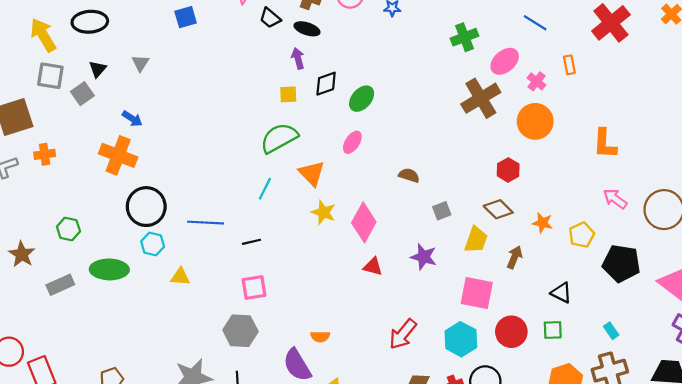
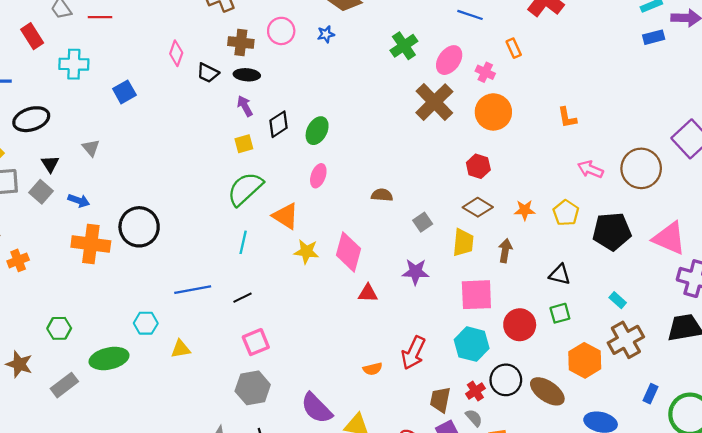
blue arrow: (132, 119) -> (79, 200), moved
orange L-shape: (605, 144) -> (567, 118), size x0.7
black circle: (146, 207) -> (139, 227), moved
orange semicircle: (320, 337) -> (373, 369), moved

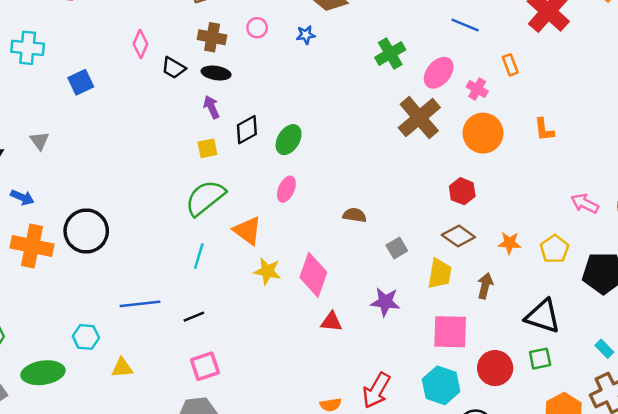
pink circle: (281, 31) -> (257, 28), size x0.7
orange L-shape: (567, 118) -> (544, 130), moved
black triangle: (560, 275) -> (543, 316), size x1.5

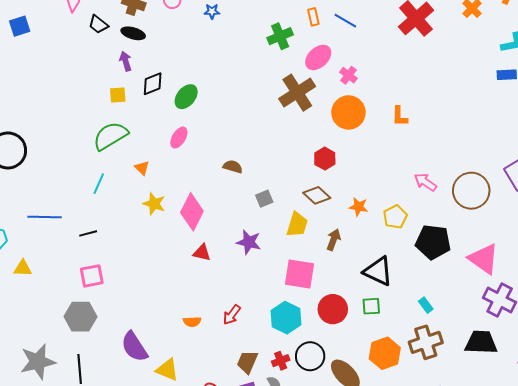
orange rectangle: (510, 65) -> (313, 17), moved
orange triangle: (247, 231) -> (142, 168), size x0.6
red arrow: (376, 390) -> (232, 315), size x0.7

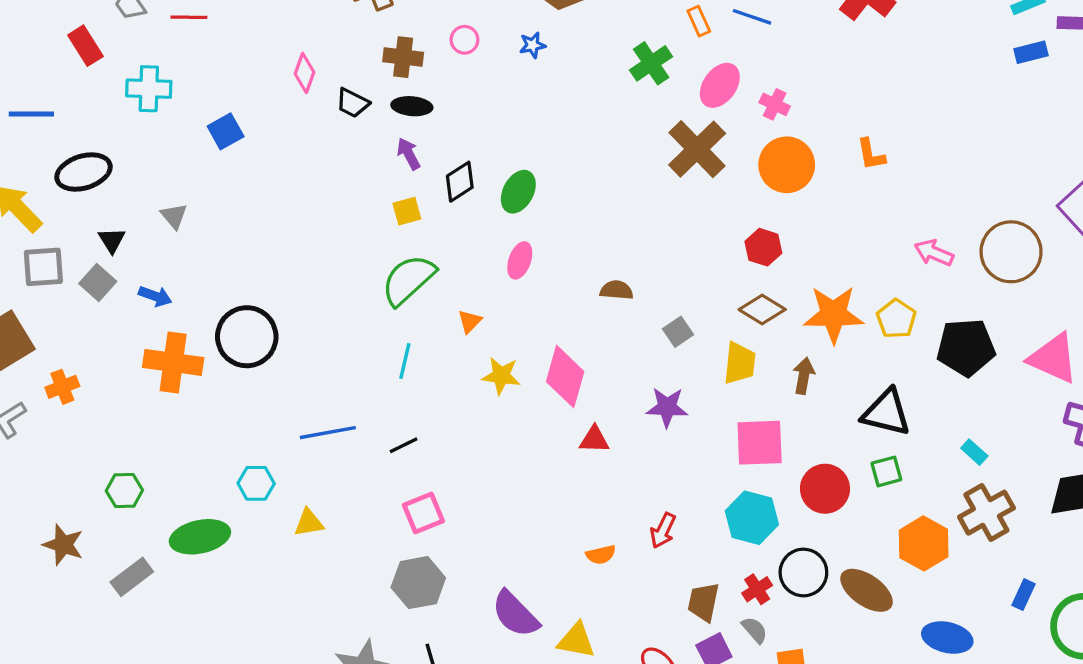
orange triangle: (142, 168) -> (470, 321), turned 42
orange star: (358, 207) -> (833, 314), size x1.8

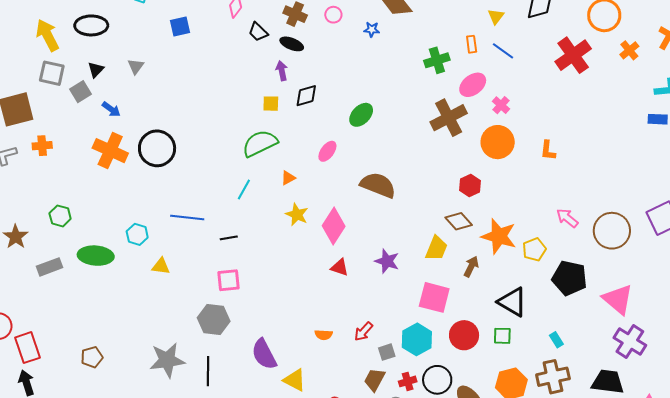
green ellipse: (518, 192) -> (361, 115), moved
brown semicircle: (617, 290) -> (378, 185), size x1.8
gray square: (678, 332) -> (387, 352), moved

